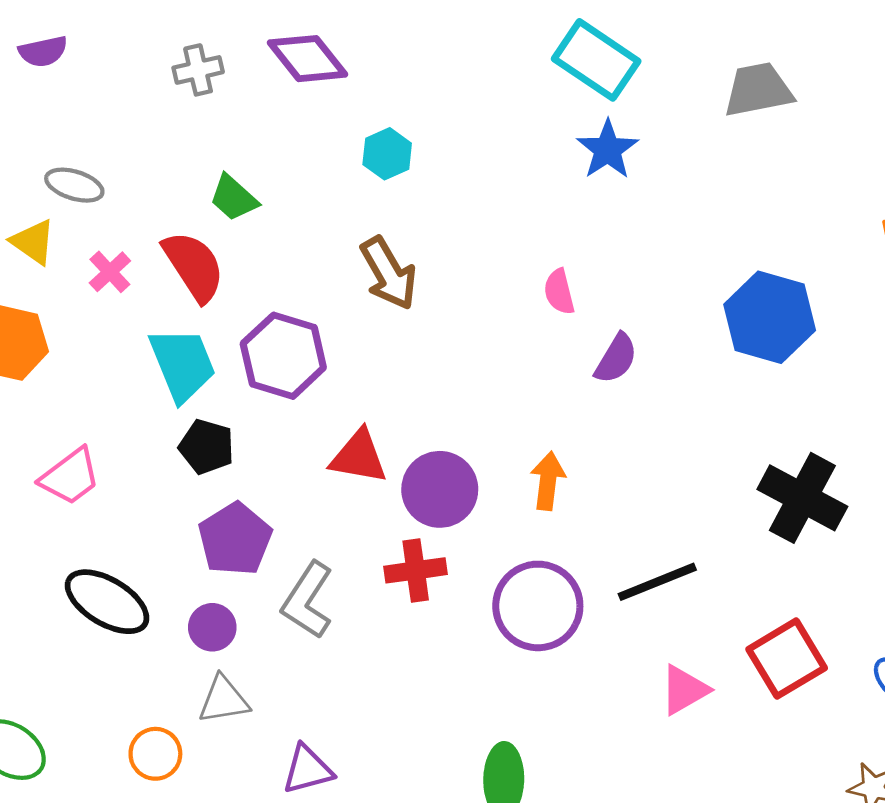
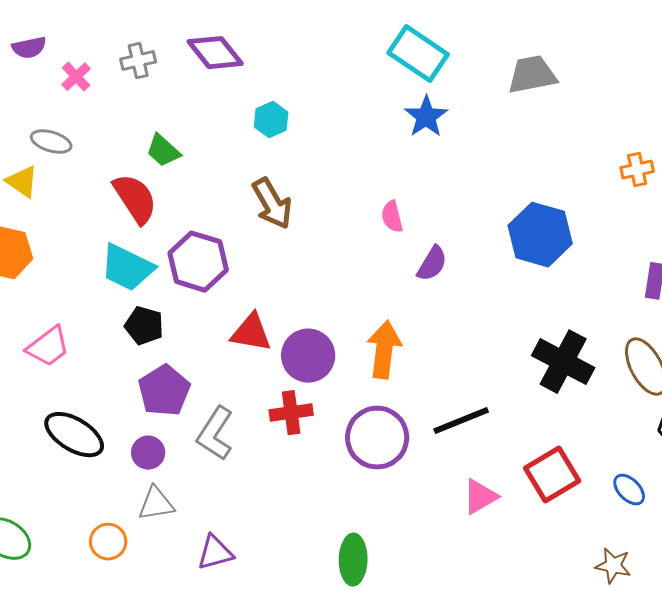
pink cross: (110, 272) -> (76, 77), moved
cyan trapezoid: (182, 364) -> (127, 268), turned 138
orange arrow: (548, 481) -> (384, 350), size x1.4

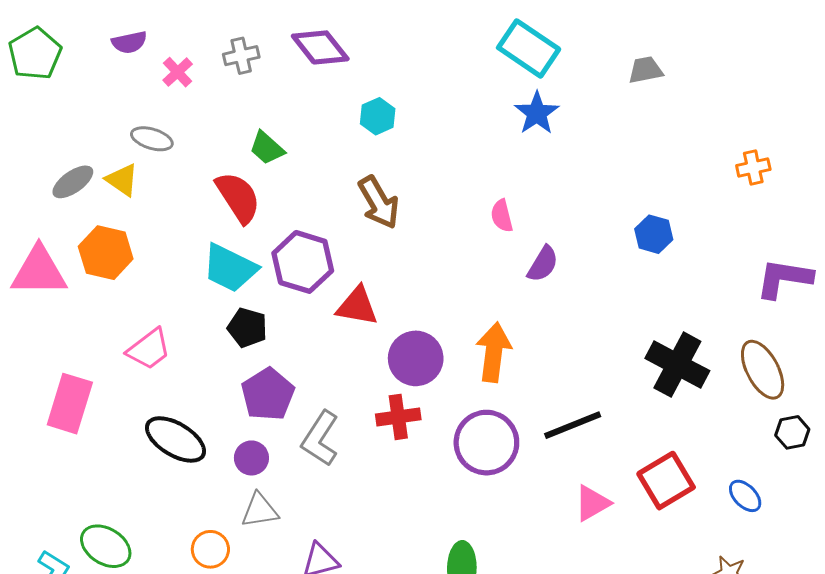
gray trapezoid: (532, 75) -> (646, 70), size x0.7
blue hexagon: (540, 235) -> (654, 234), size x0.6
red triangle: (251, 333) -> (357, 306), moved

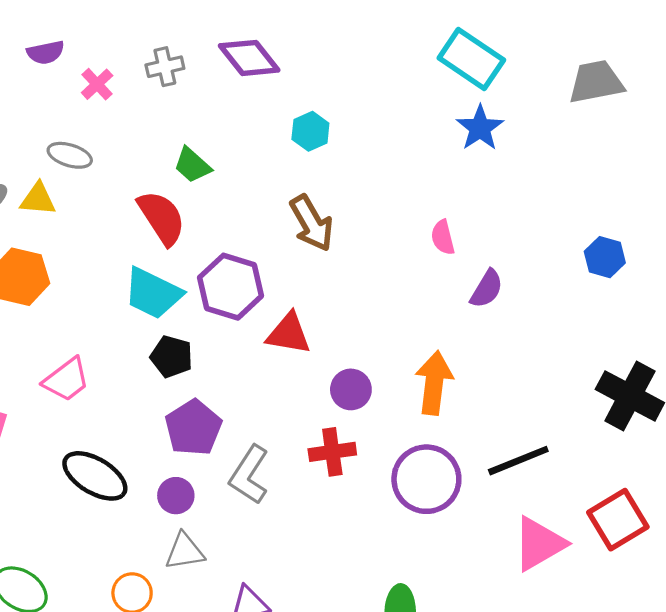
gray trapezoid: (646, 70) -> (596, 82), size x1.5
yellow triangle: (122, 180) -> (38, 199), turned -30
purple circle: (416, 358) -> (351, 389), size x0.7
pink triangle: (592, 503) -> (539, 544), size x1.4

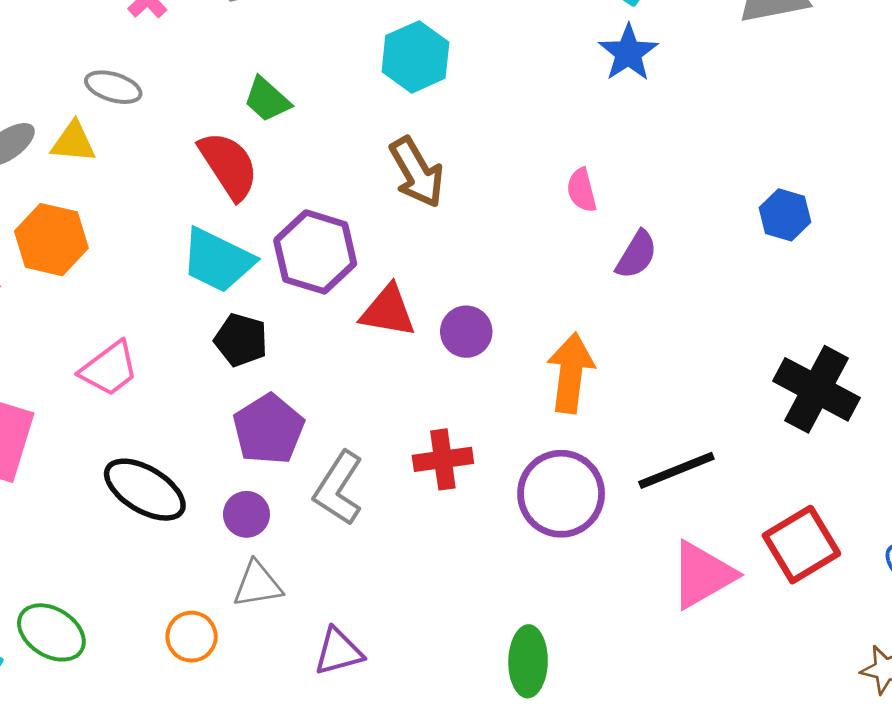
cyan hexagon: (310, 131) -> (415, 57), size x1.4
purple circle: (351, 389) -> (466, 332), moved

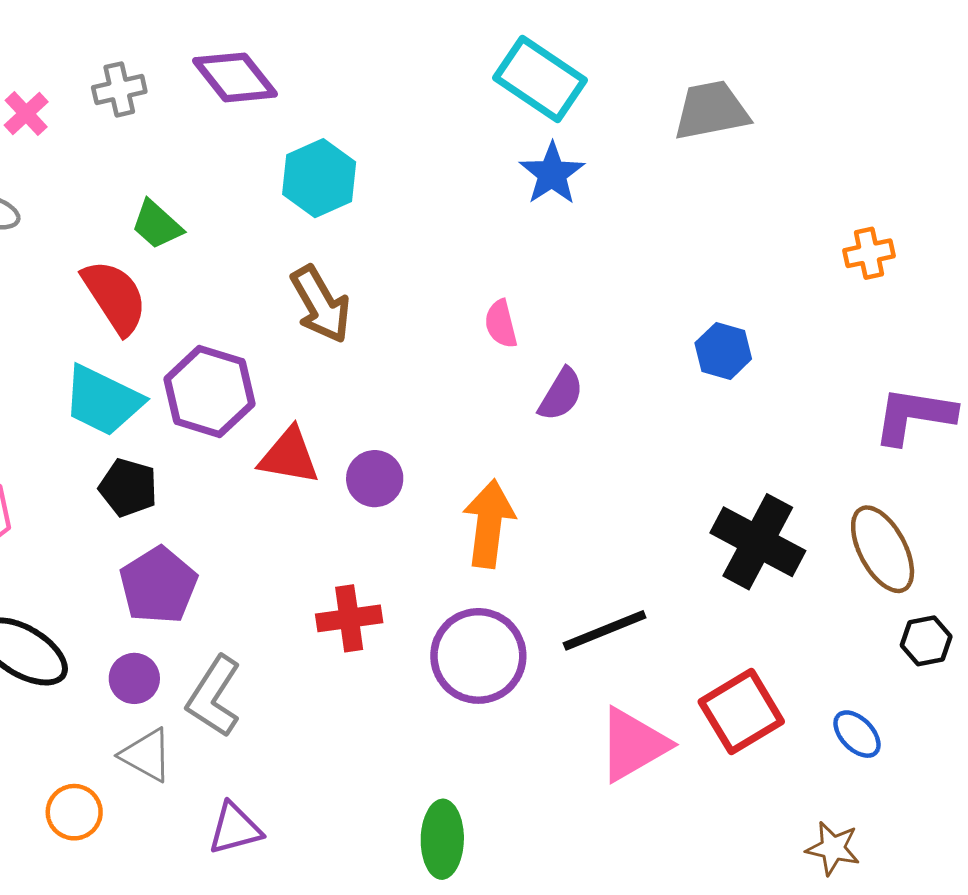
gray L-shape: (339, 488) -> (214, 696), moved
gray triangle: (257, 584) -> (146, 755), turned 38

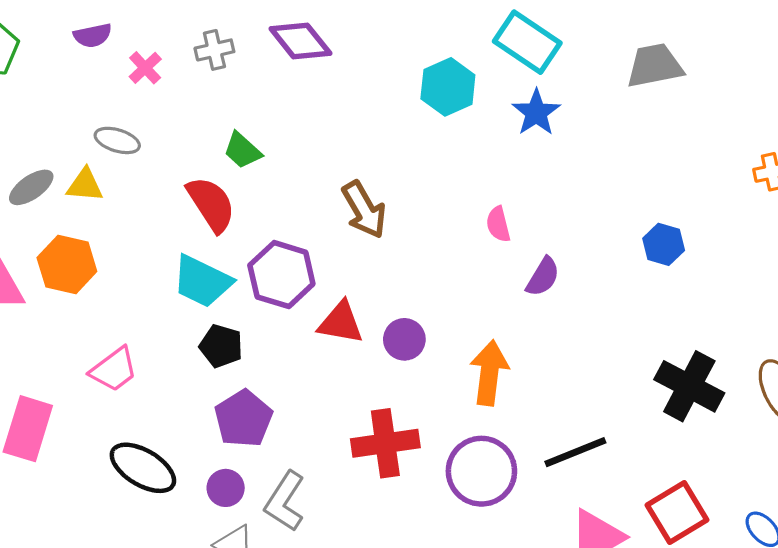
cyan hexagon: (319, 178) -> (448, 87), moved
red cross: (349, 618) -> (385, 443), size x1.4

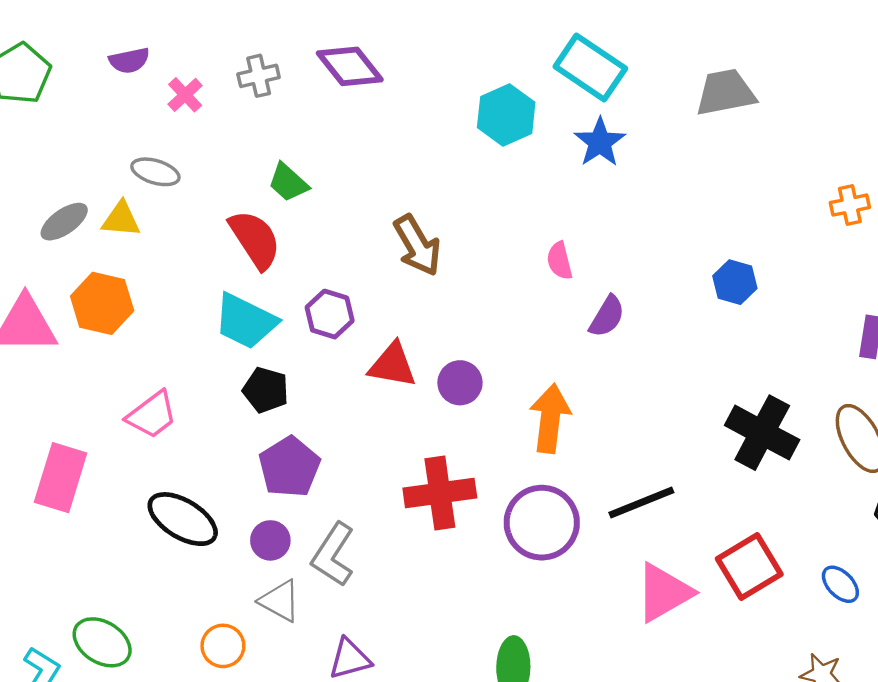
purple hexagon: (281, 275) -> (330, 314), size x0.7

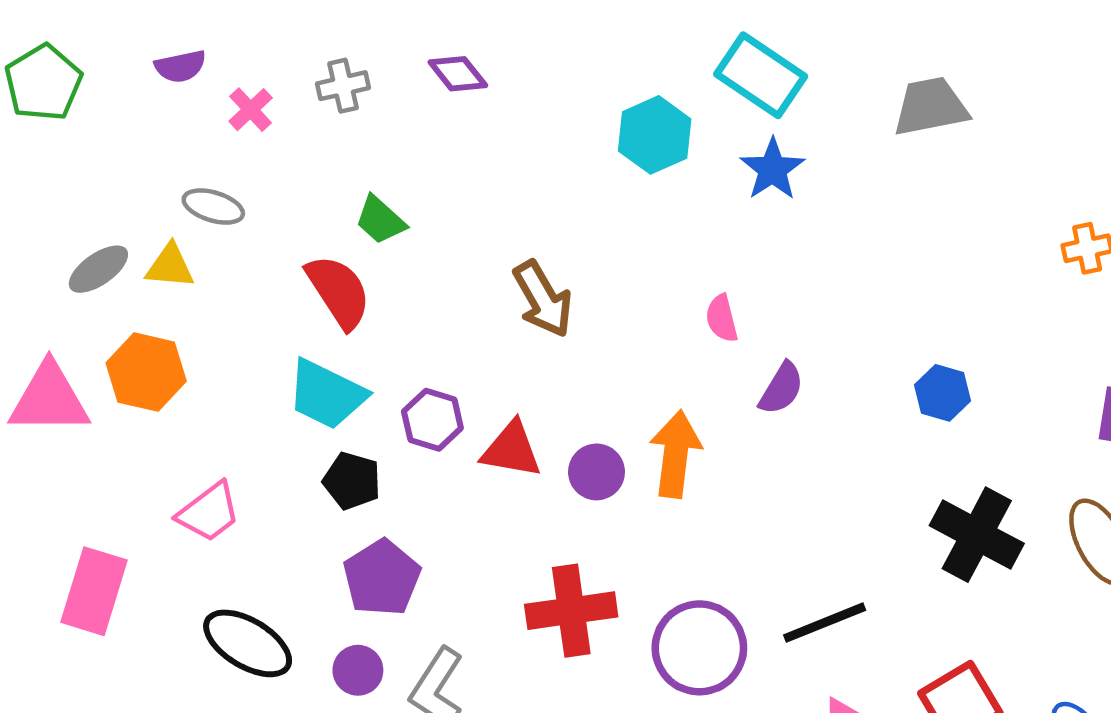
purple diamond: (350, 66) -> (458, 74), size x0.7
blue hexagon: (735, 282) -> (942, 393), moved
purple hexagon: (330, 314) -> (432, 420), moved
orange arrow: (550, 418) -> (676, 454), moved

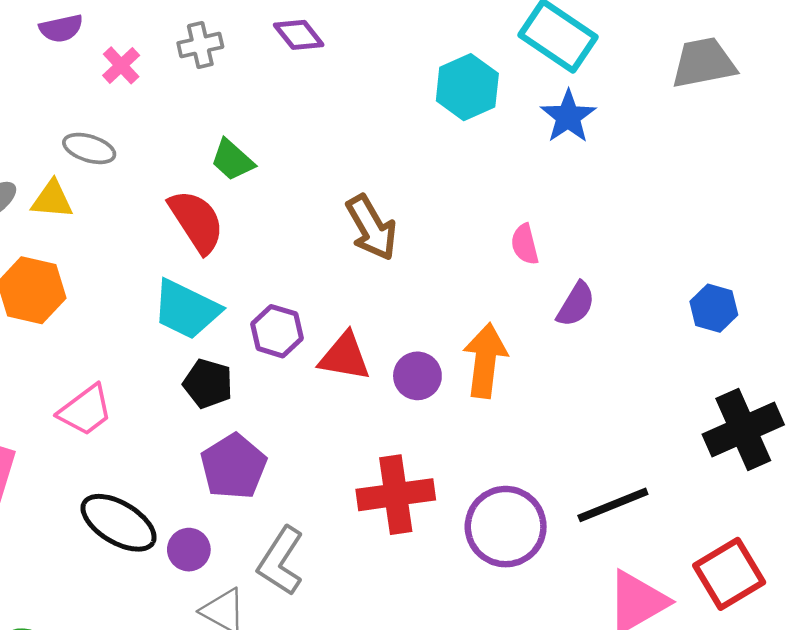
black cross: (977, 535) -> (743, 430), turned 38
purple circle: (358, 670) -> (189, 550), moved

